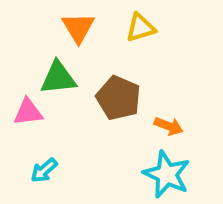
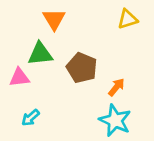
yellow triangle: (141, 28) -> (128, 19), moved
orange arrow: (169, 126) -> (116, 87), turned -72

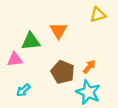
orange triangle: (54, 19) -> (58, 31), moved
brown pentagon: (82, 68) -> (63, 72), moved

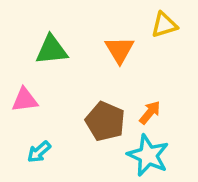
orange triangle: (58, 31) -> (119, 50), moved
green triangle: (31, 41) -> (52, 50), moved

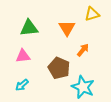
pink triangle: (25, 100) -> (23, 56), moved
orange arrow: (150, 112) -> (83, 50), moved

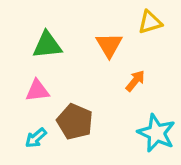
brown pentagon: (59, 68) -> (75, 122), moved
cyan star: (83, 87) -> (156, 133), moved

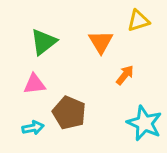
green triangle: (47, 45) -> (44, 42), turned -32
cyan arrow: (36, 138) -> (33, 128), turned -150

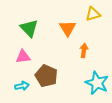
green triangle: (44, 42) -> (29, 28), turned -36
orange arrow: (125, 75) -> (84, 50), turned -32

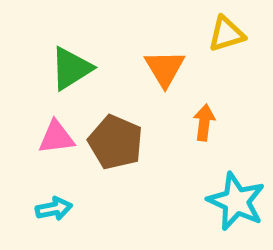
green triangle: (29, 28) -> (71, 68), turned 42
brown pentagon: (46, 76) -> (115, 142), moved

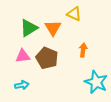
yellow triangle: (226, 34) -> (74, 14), moved, turned 42
orange triangle: (165, 68) -> (53, 28), moved

